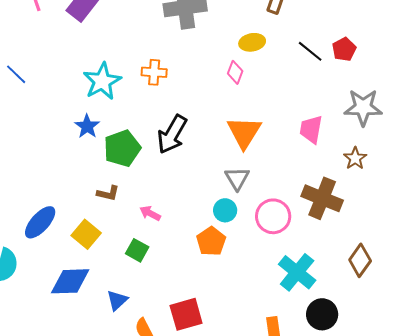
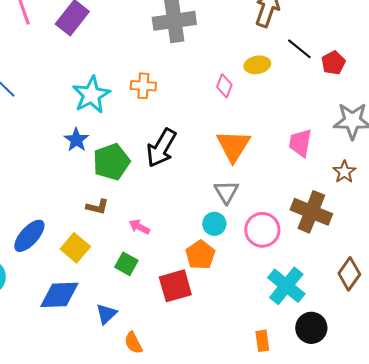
yellow ellipse: (252, 42) -> (257, 65), moved
black line: (310, 51) -> (299, 49), moved
red square: (186, 314) -> (175, 286), moved

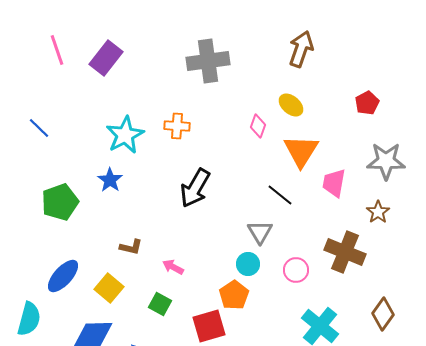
black line: (299, 49) -> (280, 195), moved
yellow ellipse: (257, 65) -> (291, 105), turned 50
orange triangle: (233, 146) -> (301, 151), moved
green pentagon: (111, 162) -> (60, 202), moved
pink circle: (262, 230) -> (296, 270), size x0.7

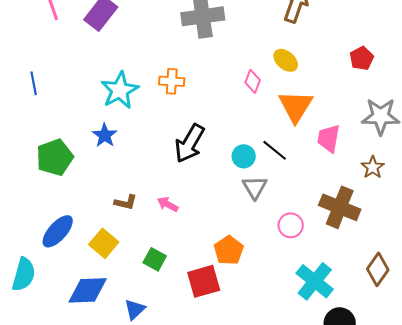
blue line: (39, 128) -> (34, 83), turned 35
cyan circle: (248, 264) -> (244, 156), moved
pink arrow: (173, 267) -> (168, 204), moved

